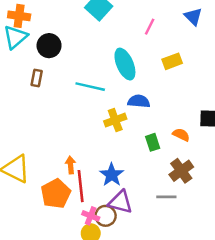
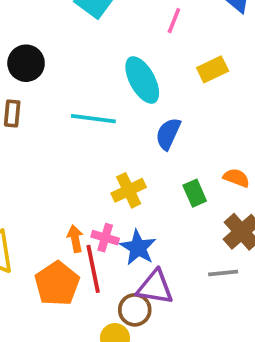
blue semicircle: (139, 101) -> (168, 134), turned -65
yellow cross: (115, 120) -> (129, 190), moved
pink cross: (91, 216) -> (105, 238), moved

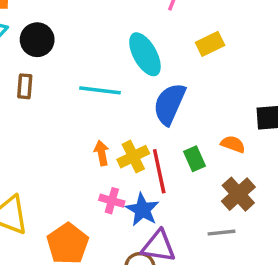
blue semicircle: (168, 134) -> (169, 104), size x1.4
orange arrow: (75, 239) -> (102, 153), moved
red line: (93, 269) -> (159, 171), moved

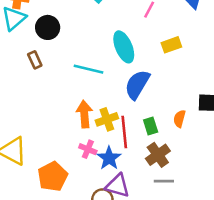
brown rectangle: (25, 86) -> (35, 60), turned -36
orange semicircle: (233, 144) -> (179, 119), turned -102
orange arrow: (102, 153) -> (84, 114), size x1.5
brown cross: (238, 194) -> (158, 155), moved

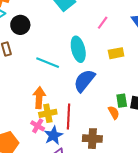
yellow cross: (107, 119) -> (48, 113), moved
orange semicircle: (179, 119) -> (114, 113), turned 128
green rectangle: (151, 126) -> (122, 101), moved
brown cross: (158, 155) -> (92, 139), turned 30

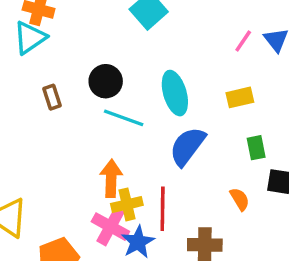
pink line: (103, 23) -> (243, 41), moved
black circle: (20, 25) -> (106, 81), moved
green rectangle: (122, 101) -> (256, 148), moved
pink cross: (38, 126) -> (110, 227), size x1.5

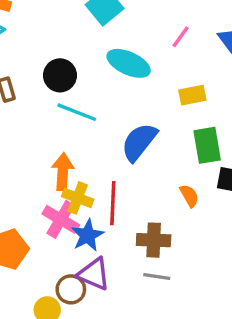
pink line: (243, 41) -> (181, 37), moved
cyan ellipse: (175, 93) -> (129, 63), moved, turned -51
green rectangle: (256, 148) -> (207, 145), size x1.5
yellow cross: (127, 204) -> (78, 198), turned 32

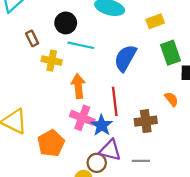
orange semicircle: (189, 196) -> (171, 99), moved
yellow cross: (78, 198) -> (52, 61), moved
gray line: (157, 277) -> (141, 161), moved

